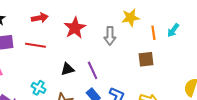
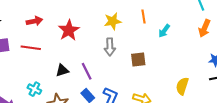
yellow star: (131, 18) -> (113, 21), moved
orange line: (153, 33) -> (144, 16), moved
gray arrow: (110, 36) -> (110, 47), moved

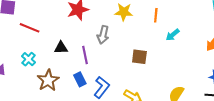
gray arrow: (110, 47) -> (103, 35), moved
red line: (31, 48) -> (30, 28), moved

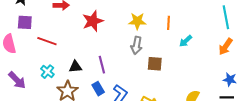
gray arrow: (103, 35) -> (137, 45), moved
black triangle: (61, 48) -> (75, 67), moved

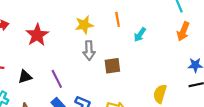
black triangle: (75, 67) -> (25, 77), moved

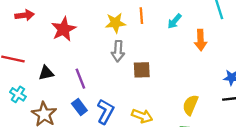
orange line: (118, 19) -> (141, 16), moved
orange arrow: (183, 31) -> (201, 40), moved, turned -30
cyan arrow: (140, 35) -> (174, 21), moved

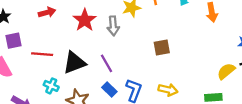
gray arrow: (118, 51) -> (113, 26), moved
black triangle: (46, 73) -> (74, 63), size x1.6
yellow semicircle: (190, 105) -> (226, 71), moved, turned 36

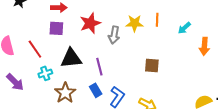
purple square: (14, 41) -> (56, 28), moved
red line: (42, 54) -> (35, 49), moved, turned 36
cyan cross: (51, 86) -> (45, 73), turned 32

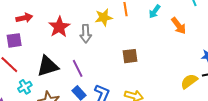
purple square: (56, 28) -> (14, 40), moved
orange arrow: (204, 46) -> (179, 26), turned -30

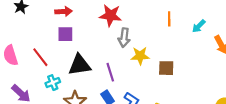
yellow star: (104, 17) -> (140, 56), moved
red star: (59, 27) -> (110, 15), moved, turned 30
purple square: (14, 40) -> (65, 34), moved

